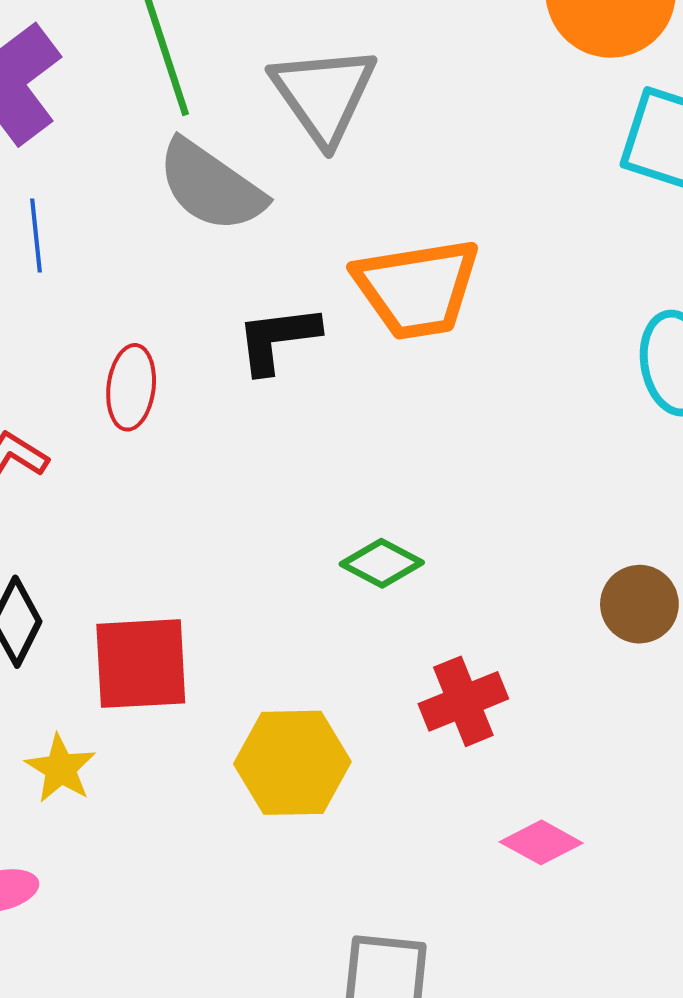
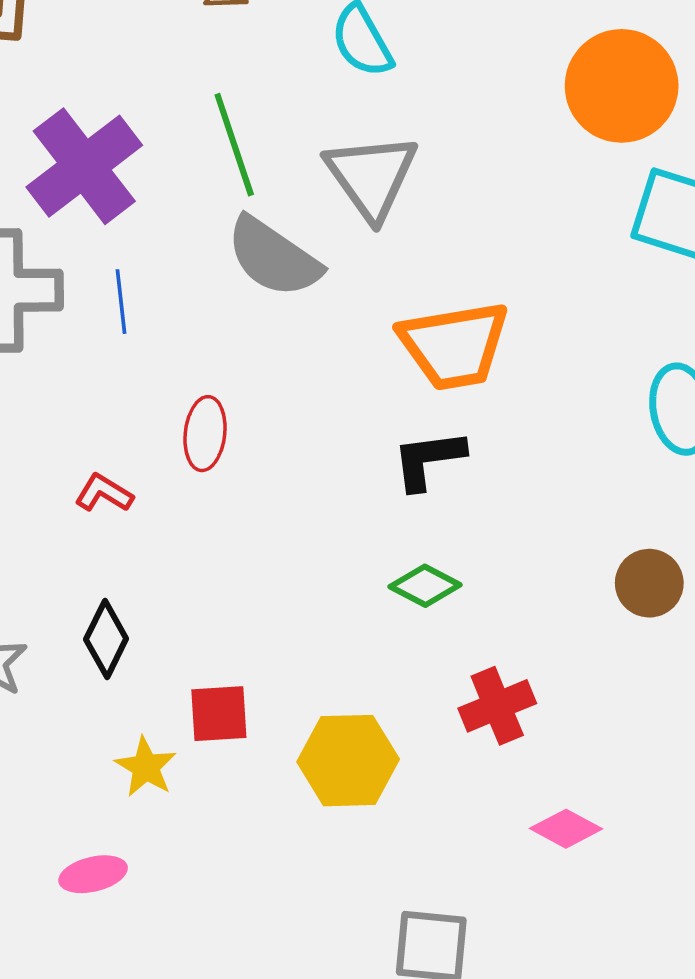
black L-shape: (278, 339) -> (428, 460), moved
brown circle: (639, 604) -> (649, 583), moved
red square: (141, 664) -> (219, 714), moved, size x0.7

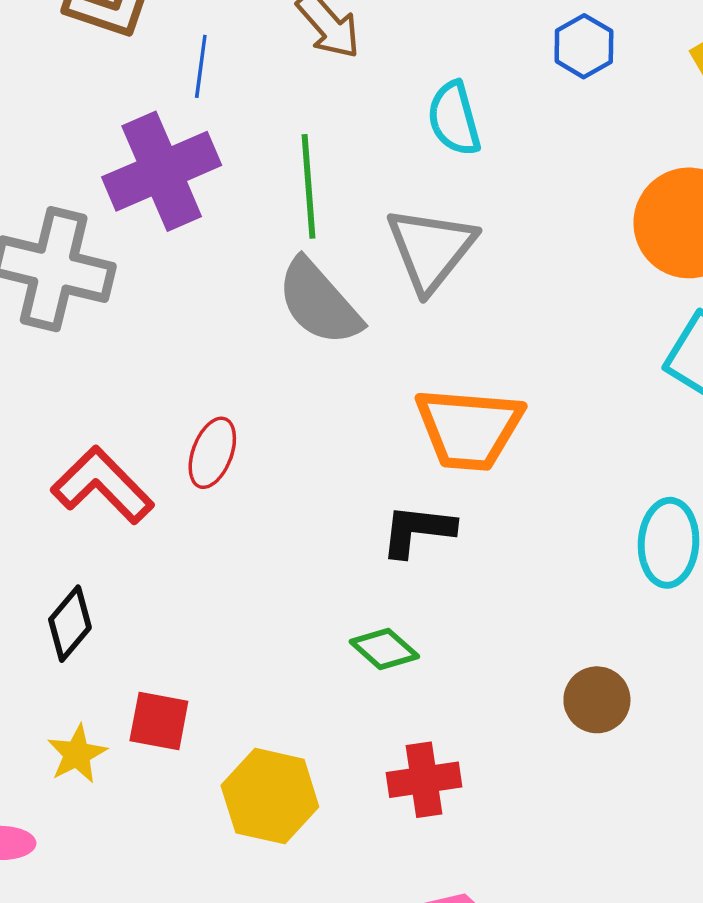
blue line: (121, 302) -> (201, 66), moved
red L-shape: (104, 493) -> (103, 485), size x1.8

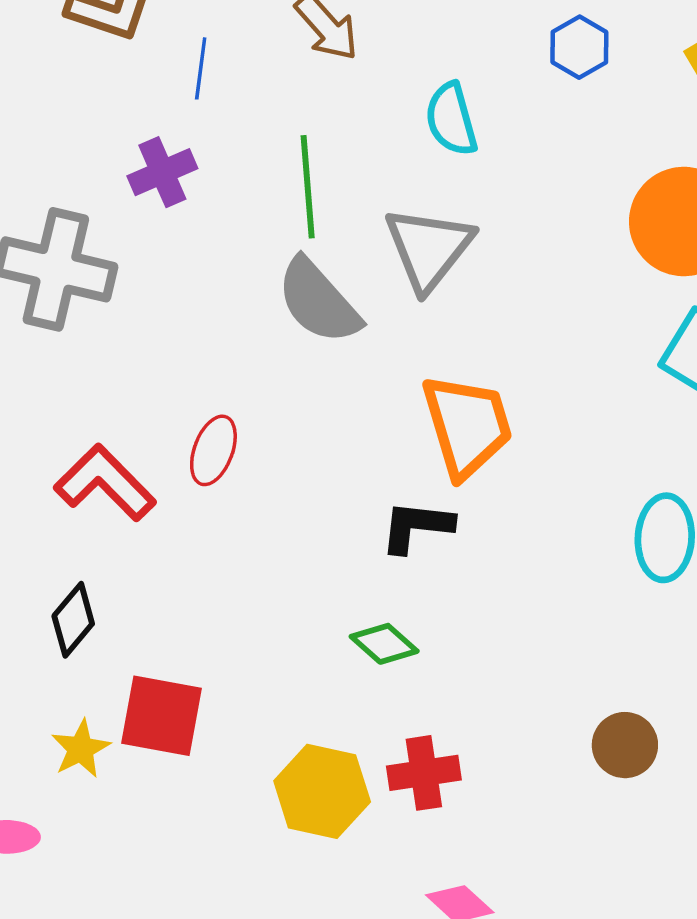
purple cross: (162, 171) -> (162, 172), size x0.6
orange trapezoid: (469, 429) -> (467, 426), turned -111
brown circle: (597, 700) -> (625, 745), moved
red square: (159, 721) -> (162, 716), size x1.4
yellow hexagon: (270, 796) -> (322, 791), moved

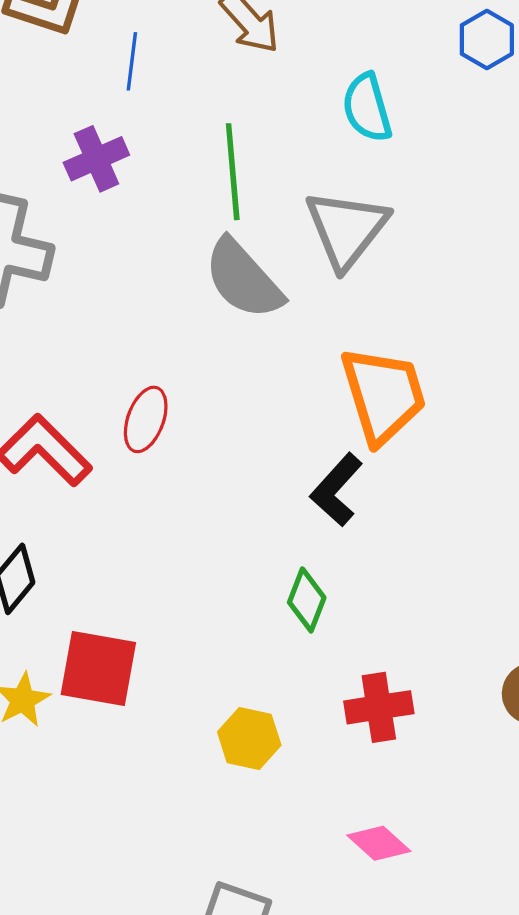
black L-shape: (416, 526) -> (336, 490), turned -54
green diamond: (384, 644) -> (307, 600), turned 70
red cross: (424, 773) -> (379, 707), moved
yellow hexagon: (322, 791) -> (249, 739), size x0.7

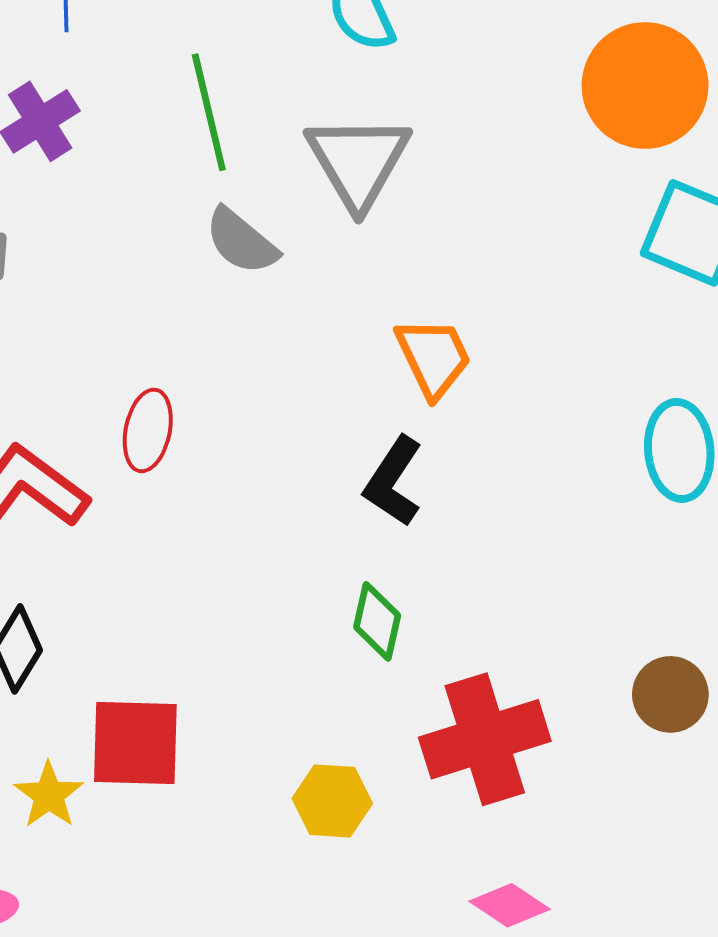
gray semicircle: (243, 279) -> (241, 241), size x0.7
orange trapezoid: (383, 395) -> (433, 357), size x0.7
red cross: (379, 707) -> (485, 739), size x1.5

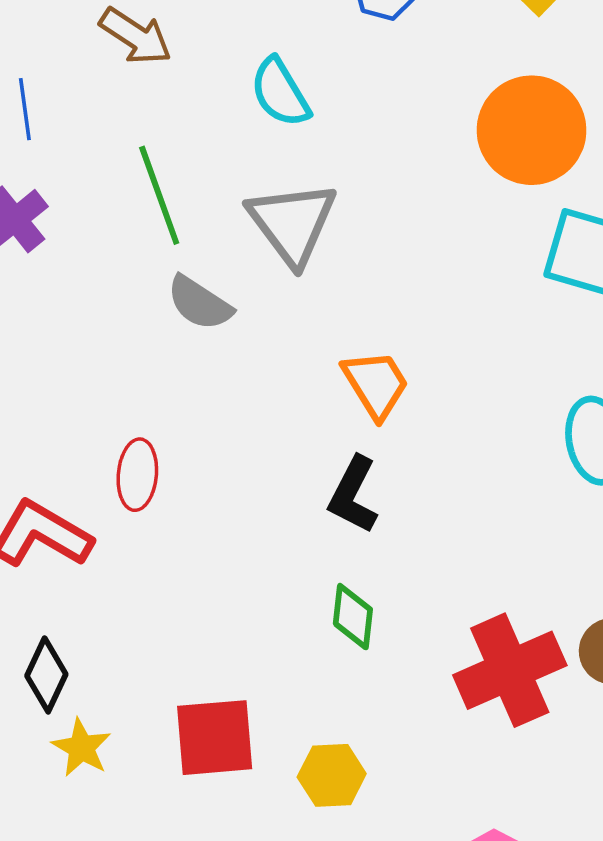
red cross: (485, 739) -> (510, 670), moved
red square: (135, 743) -> (215, 738), moved
yellow star: (49, 795) -> (81, 748), moved

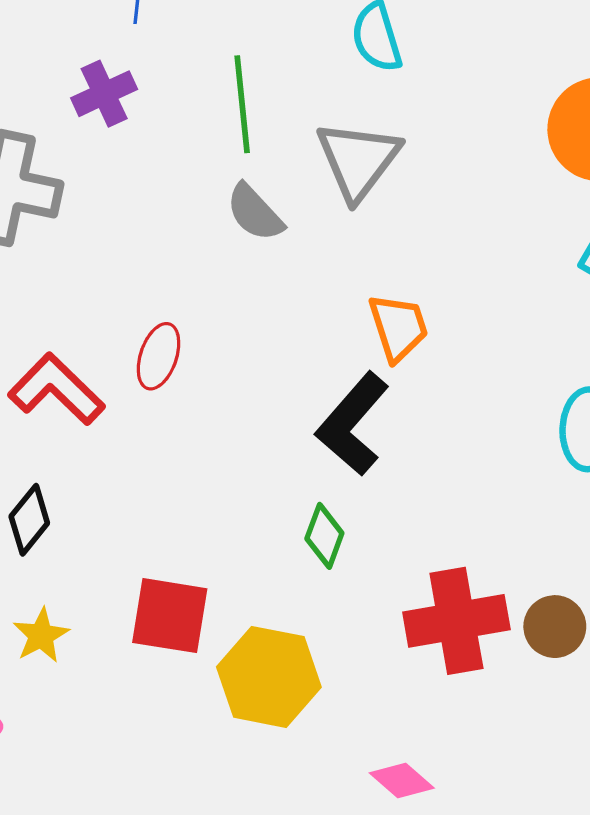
black L-shape: (353, 495) -> (353, 424), size x1.4
yellow star: (81, 748) -> (41, 635), moved
yellow hexagon: (332, 775) -> (269, 677), size x1.6

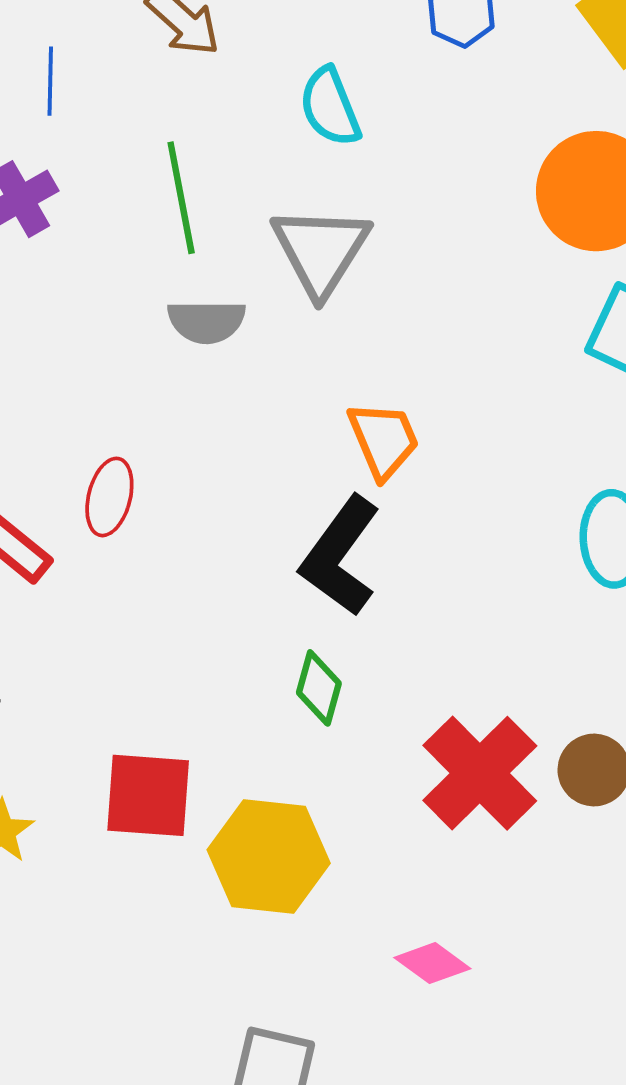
gray semicircle: (255, 213) -> (206, 321), turned -42
red cross: (456, 621) -> (480, 773), turned -30

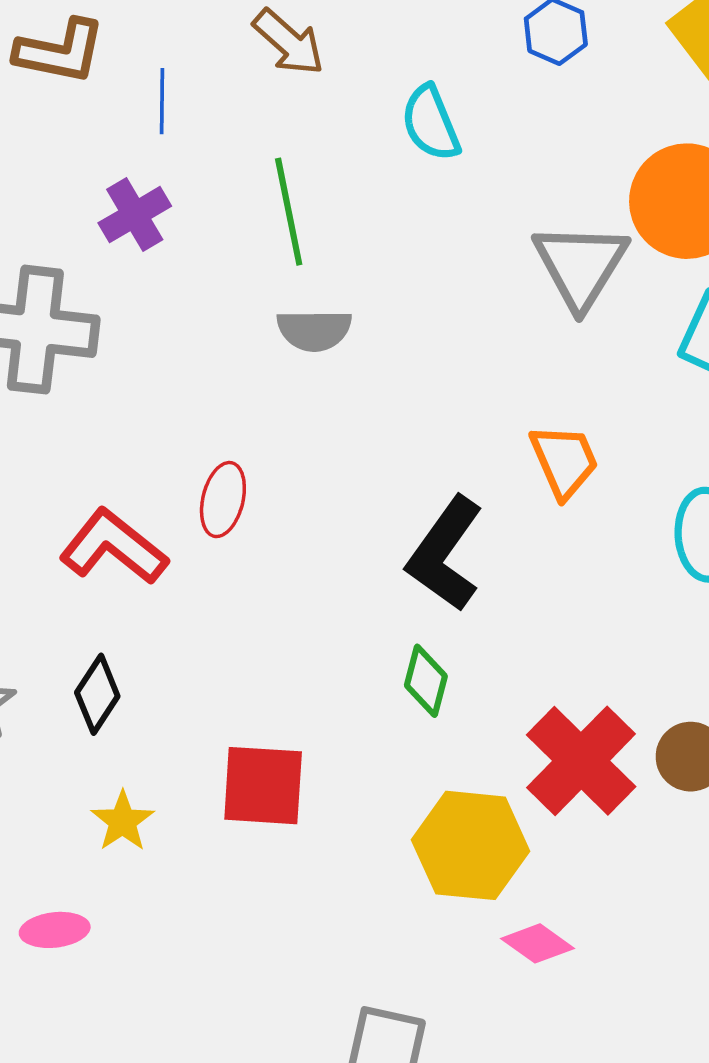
gray triangle: (321, 251) -> (581, 265), moved
orange trapezoid: (384, 440) -> (564, 461), moved
yellow hexagon: (269, 856) -> (471, 845), moved

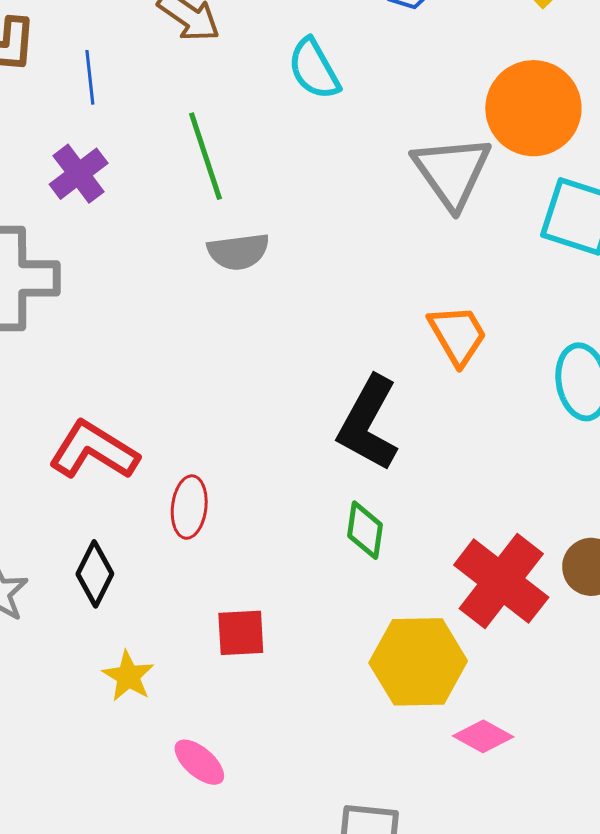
red ellipse: (223, 500) -> (189, 507), moved
red square: (263, 786) -> (241, 633), size x0.7
pink ellipse: (55, 930) -> (199, 762), moved, turned 54

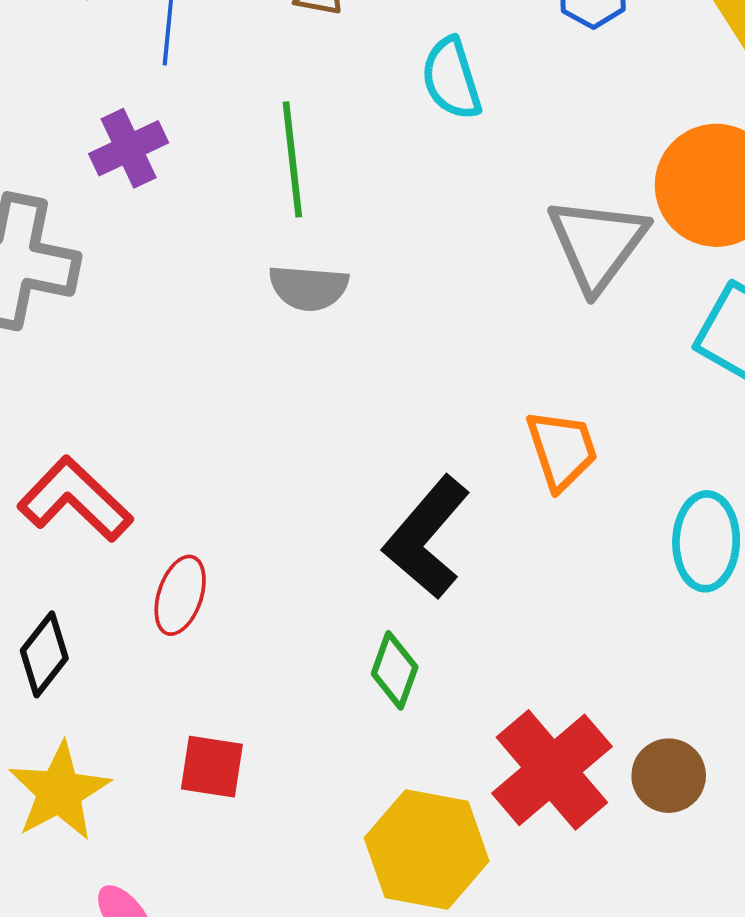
yellow star: (128, 676) -> (59, 792), size x1.5

